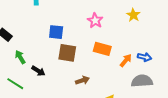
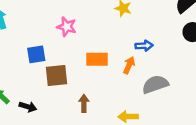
pink star: (95, 21) -> (67, 27), moved
blue arrow: (144, 57) -> (144, 46), moved
brown arrow: (82, 80) -> (84, 103), turned -56

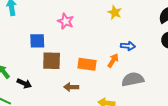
orange rectangle: (97, 59) -> (87, 64), moved
brown arrow: (84, 103) -> (71, 87), turned -96

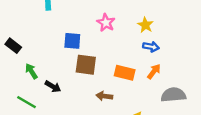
yellow star: (115, 12) -> (145, 25), moved
blue arrow: (128, 46) -> (151, 47), moved

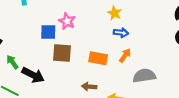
pink star: (106, 23) -> (67, 21), moved
black arrow: (53, 87) -> (33, 75), size x1.5
brown arrow: (104, 96) -> (89, 87), moved

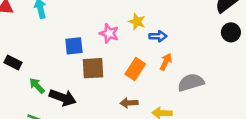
yellow star: (114, 13) -> (137, 22), moved
pink star: (67, 21) -> (109, 33), moved
orange rectangle: (98, 58) -> (135, 69), turned -60

